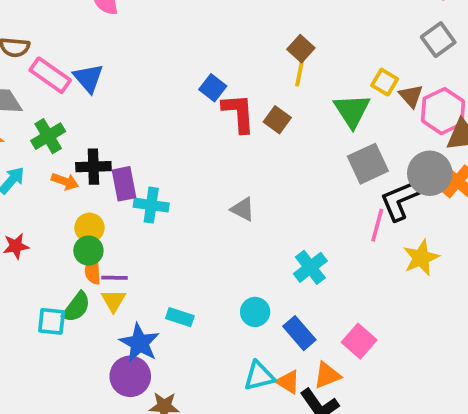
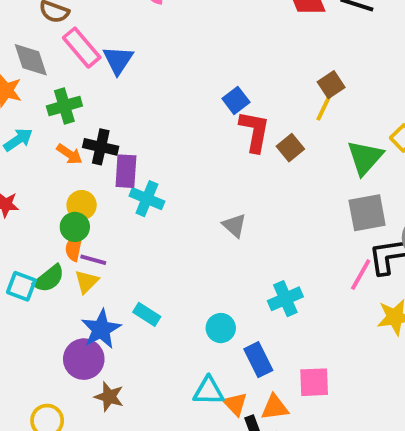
pink square: (359, 341) -> (314, 382), turned 32

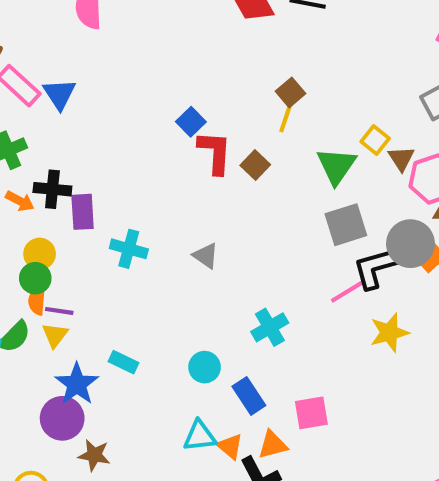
cyan cross: (147, 199) -> (129, 249), moved
pink line: (361, 275) -> (347, 292), turned 36

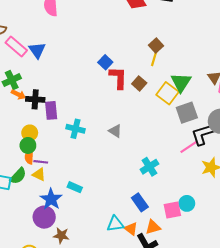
yellow square: (375, 140) -> (168, 93), moved, size x1.5
orange arrow: (20, 201) -> (18, 95), moved
yellow triangle: (55, 335) -> (39, 174), turned -40
cyan circle: (205, 367) -> (187, 203), moved

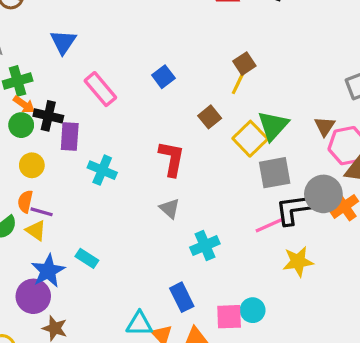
pink rectangle: (16, 47) -> (100, 89), moved
red L-shape: (118, 78) -> (172, 159), moved
gray triangle: (115, 131) -> (170, 208), moved
green circle: (28, 145) -> (21, 125), moved

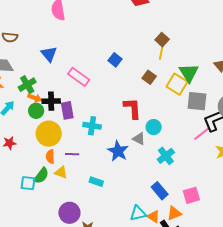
yellow circle: (32, 165) -> (49, 134), size x1.6
gray square: (275, 173) -> (197, 101), turned 30
purple line: (42, 212) -> (72, 154), moved
blue star: (48, 271) -> (118, 151), moved
cyan circle: (253, 310) -> (154, 127), moved

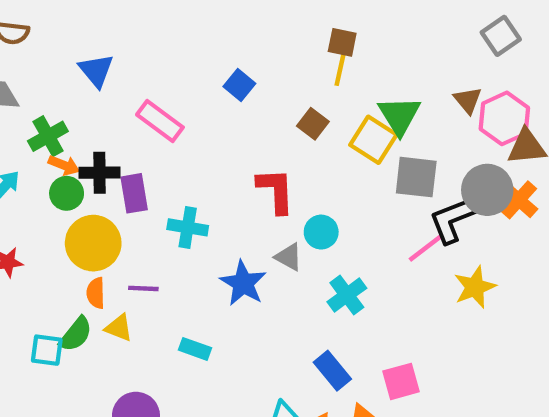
brown square: (162, 40) -> (342, 42), turned -32

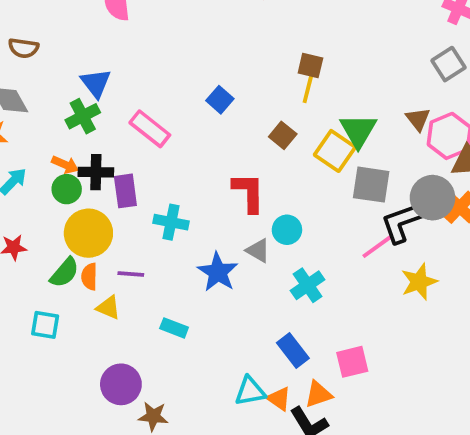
green cross: (48, 136) -> (83, 116), moved
green semicircle: (76, 334) -> (64, 273), moved

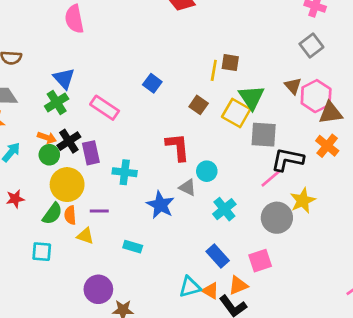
brown square: (310, 65) -> (230, 63), moved
black cross: (96, 172) -> (69, 141), turned -30
gray circle: (433, 198) -> (277, 218), moved
black L-shape: (402, 222) -> (287, 160), turned 36

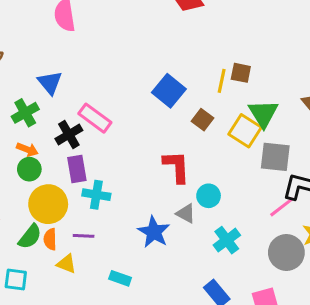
blue square: (152, 83) -> (169, 91), moved, size x1.5
green cross: (57, 102) -> (25, 113), moved
black cross: (69, 141) -> (69, 135), moved
cyan cross: (125, 172) -> (96, 195), moved

